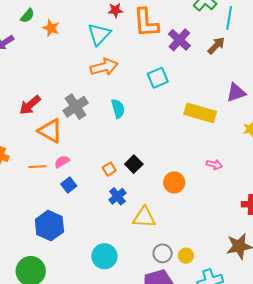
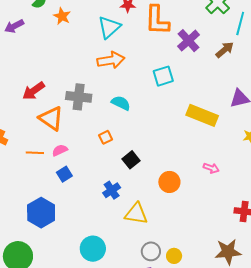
gray cross: (76, 107) -> (79, 97), turned 35
cyan semicircle: (118, 109) -> (121, 103), turned -54
orange square: (109, 169) -> (106, 137), moved

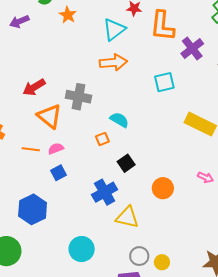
cyan semicircle: (121, 103) -> (119, 120), moved
blue cross: (112, 190) -> (105, 192), size x1.4

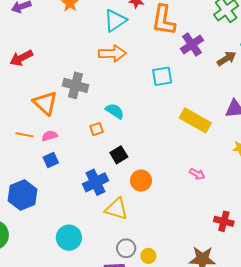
red arrow: (34, 87) -> (21, 58), moved
orange circle: (163, 188) -> (141, 181), moved

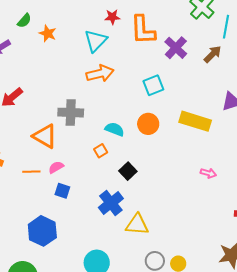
blue square: (51, 160) -> (62, 191), turned -35
orange circle: (141, 181) -> (148, 124), moved

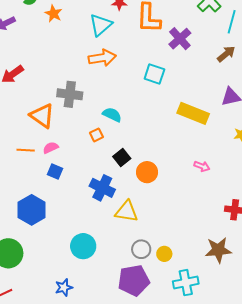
brown arrow: (213, 54) -> (226, 54), moved
cyan square: (153, 85) -> (154, 74), turned 35
orange circle: (148, 124) -> (147, 172), moved
blue cross: (111, 203) -> (102, 188), turned -30

